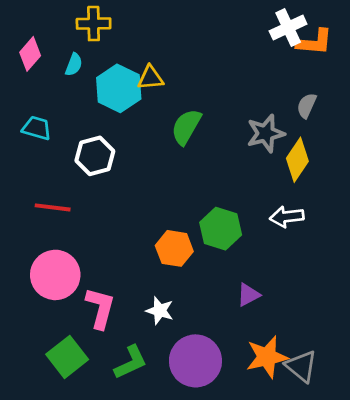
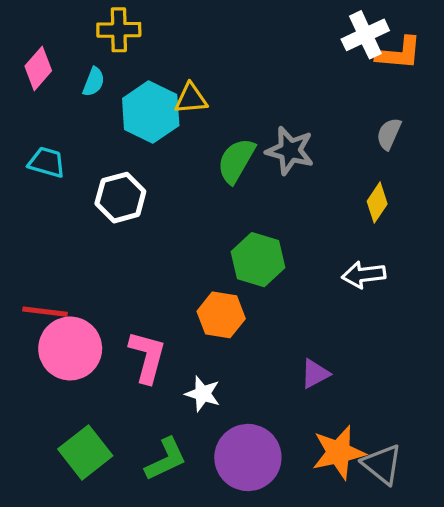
gray star: (266, 133) -> (290, 151), moved, turned 30
yellow diamond: (297, 160) -> (377, 203), size x0.7
red line: (53, 207) -> (45, 312), moved
green hexagon: (221, 229) -> (258, 260), moved
pink L-shape: (100, 308) -> (147, 357), moved

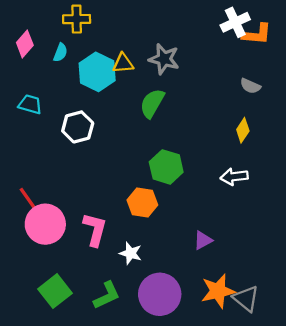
gray semicircle: (389, 134) -> (250, 86), turned -90
gray star: (290, 151) -> (164, 59), moved
red line: (45, 312) -> (29, 200), turned 48

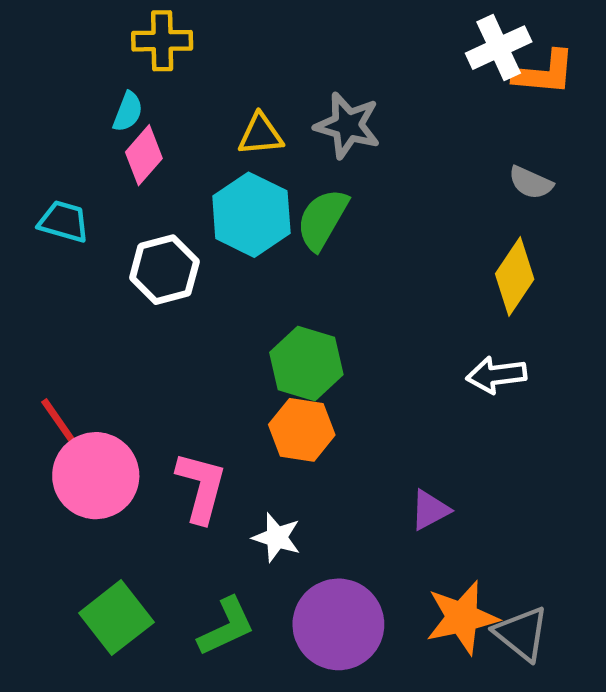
pink diamond: (25, 44) -> (144, 155), moved
cyan hexagon: (97, 72) -> (251, 215), moved
yellow diamond: (243, 130) -> (515, 276), size x1.4
green hexagon: (166, 167) -> (306, 363), moved

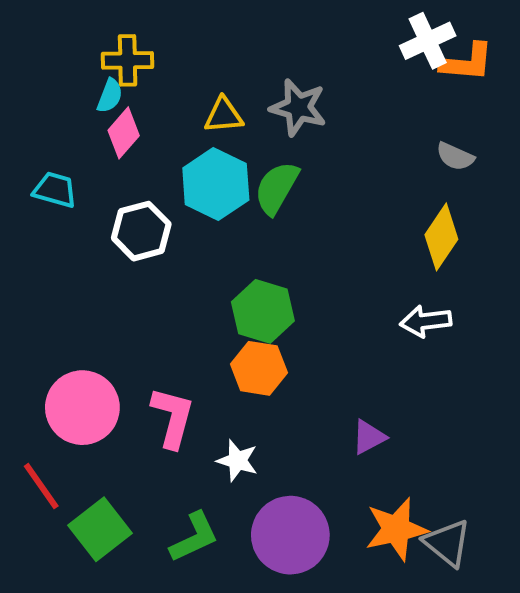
yellow cross: (162, 41) -> (128, 60), moved
red line: (61, 425) -> (41, 486), moved

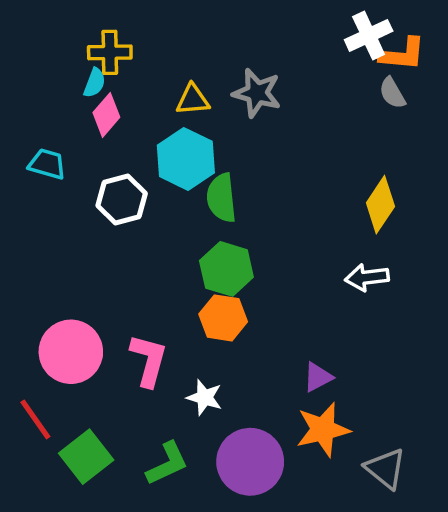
gray semicircle: (455, 156) -> (392, 93), moved, turned 36
green semicircle: (277, 188) -> (221, 198), moved, turned -36
orange star: (396, 529) -> (323, 430), moved

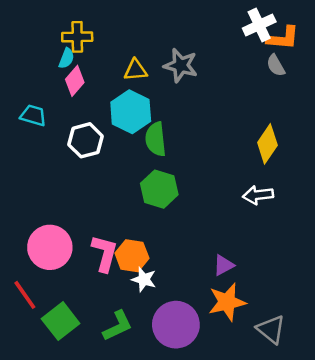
orange hexagon: (223, 318) -> (132, 256), moved

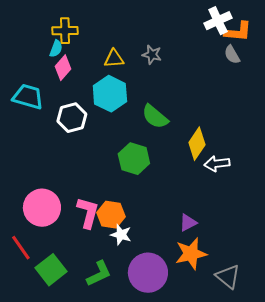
gray star: (181, 65) -> (152, 55), size x0.7
cyan trapezoid: (33, 115) -> (28, 97), size x1.4
green semicircle: (156, 139) -> (155, 117), moved, turned -44
yellow diamond: (267, 144) -> (197, 144), moved

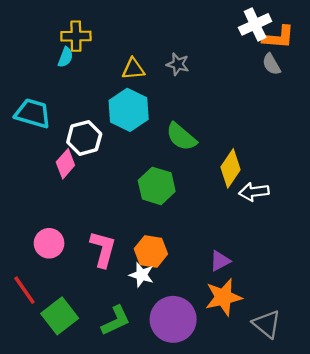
pink diamond: (63, 68) -> (65, 164), moved
pink circle: (42, 208) -> (49, 243), size x0.7
orange hexagon: (111, 215) -> (151, 251), moved

